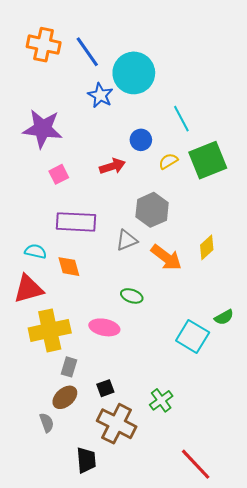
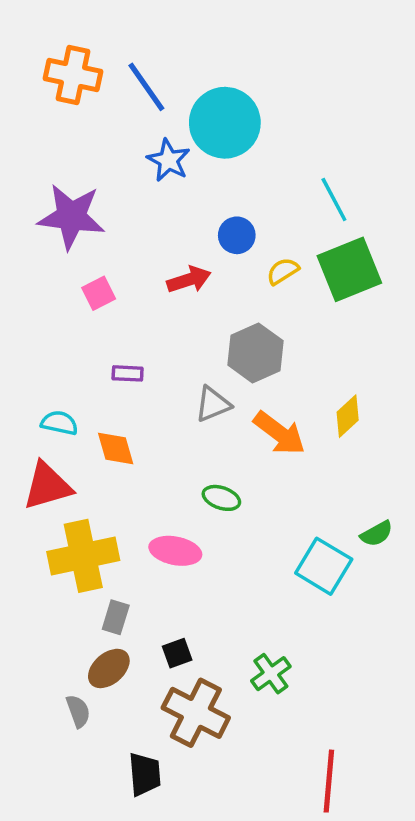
cyan line: (181, 119) -> (334, 199), moved
purple rectangle: (76, 222) -> (128, 373), size x0.5
red line: (196, 464) -> (329, 781), turned 48

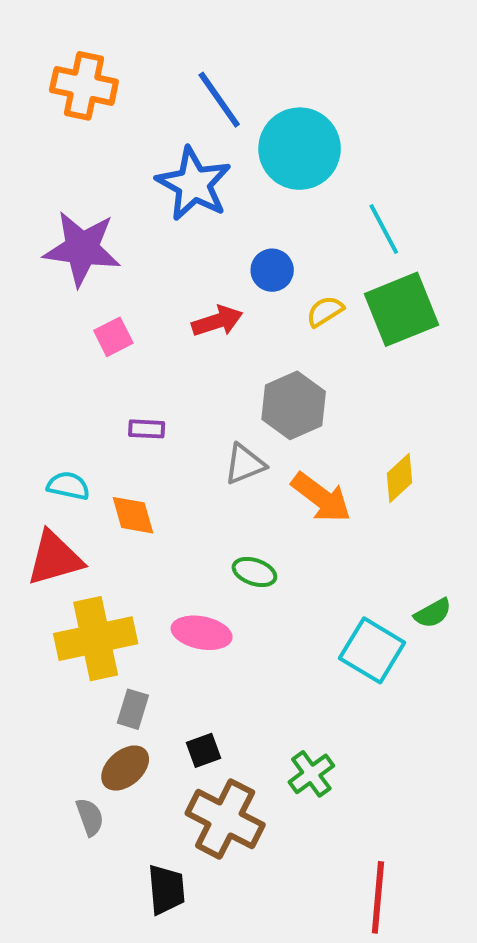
blue line: (146, 87) -> (219, 100), moved
cyan circle: (225, 123) -> (300, 149), moved
blue star: (169, 160) -> (194, 184), size x1.5

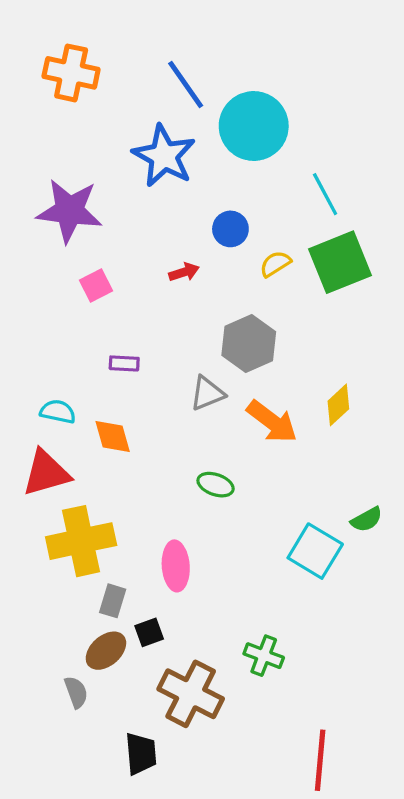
red arrow: (217, 321) -> (184, 272), size x0.7
pink ellipse: (202, 633) -> (176, 566), moved, turned 75
black square: (204, 750) -> (149, 632), moved
green cross: (311, 774) -> (264, 656), turned -33

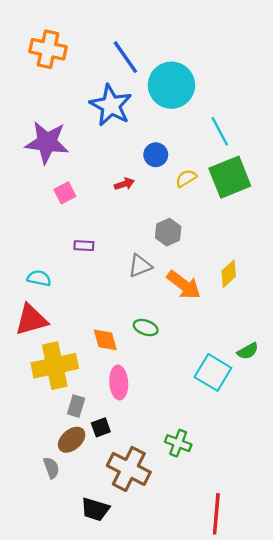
gray hexagon: (249, 344) -> (168, 232), size x0.7
orange diamond: (113, 436) -> (105, 340), moved
black trapezoid: (141, 754) -> (95, 509), turned 112

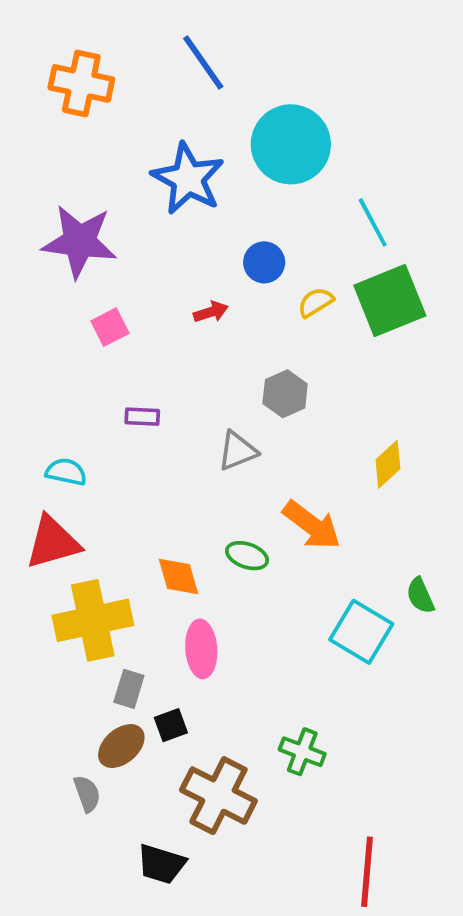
blue line: (125, 57) -> (203, 62), moved
orange arrow: (184, 285) -> (312, 525), moved
green semicircle: (248, 351) -> (420, 596), turned 95

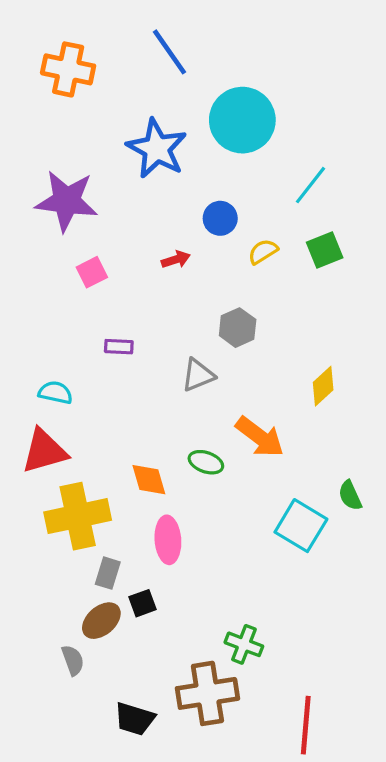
cyan line: (373, 222) -> (310, 185), turned 66
green square: (390, 300) -> (325, 250), size x0.6
green cross: (302, 752) -> (244, 644), moved
brown cross: (218, 796) -> (207, 693), moved, turned -36

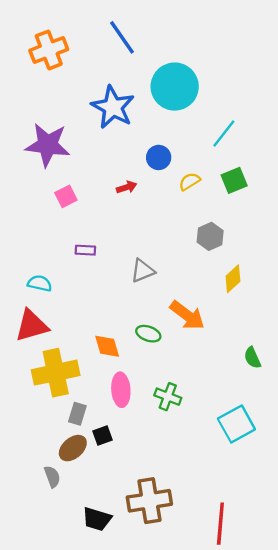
orange cross: (68, 69) -> (49, 50), turned -33
gray hexagon: (238, 328) -> (210, 236), moved
cyan square: (301, 526) -> (236, 424), moved, turned 30
green cross: (244, 644) -> (168, 397), moved

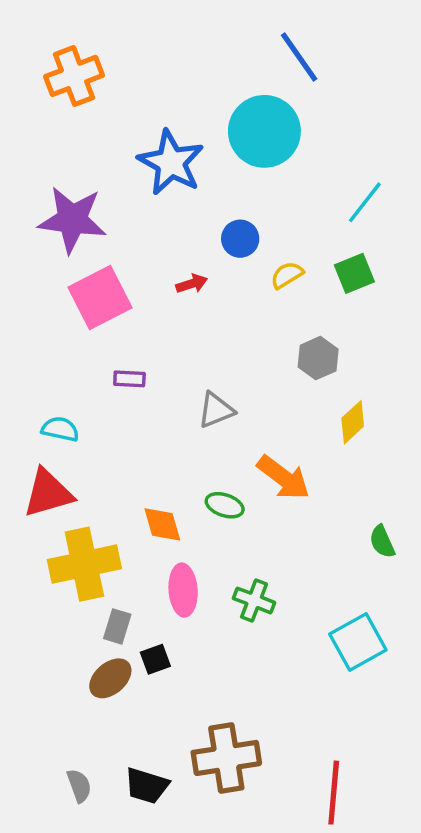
blue line: (122, 37) -> (299, 57), moved
cyan line: (224, 133) -> (365, 202), moved
pink square: (66, 196) -> (100, 298), size x1.8
gray semicircle: (52, 477) -> (79, 786), moved

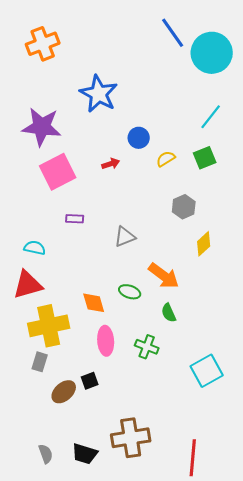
cyan circle: (264, 131) -> (212, 53), moved
green semicircle: (382, 542) -> (169, 313), moved
gray rectangle: (117, 626) -> (40, 362), moved

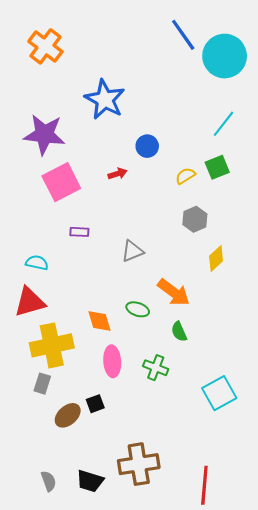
orange cross: (43, 44) -> (45, 46), turned -32
yellow semicircle: (166, 159) -> (185, 176), moved

